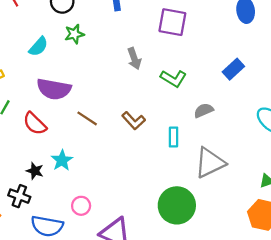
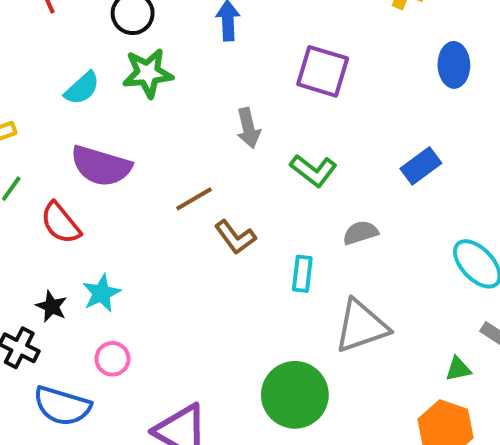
green star: (74, 34) -> (148, 73), size x1.4
brown line: (87, 118) -> (194, 199), moved, turned -70
pink circle: (81, 206) -> (112, 359), moved

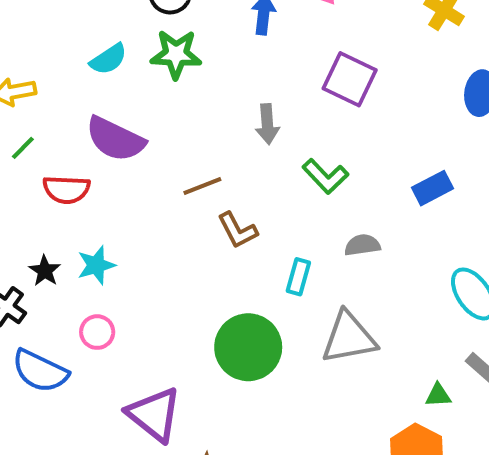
red semicircle: (60, 223) -> (66, 189), turned -57
green circle: (295, 395) -> (248, 347), moved

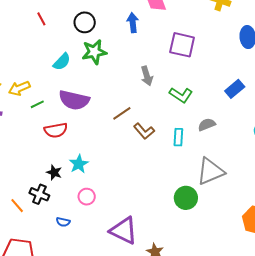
green line: (23, 148) -> (37, 104), moved, turned 32
cyan rectangle: (298, 277) -> (178, 137), moved
green circle: (248, 347) -> (186, 198), moved, size x0.7
blue semicircle: (40, 371) -> (63, 222), size x0.5

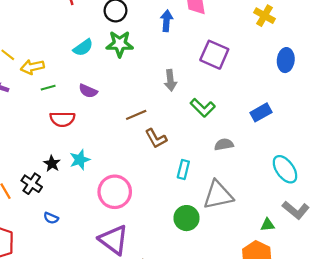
purple semicircle: (74, 100) -> (88, 91), size x0.6
cyan rectangle: (178, 137) -> (183, 170), moved
pink circle: (87, 197) -> (115, 192), moved, size x1.8

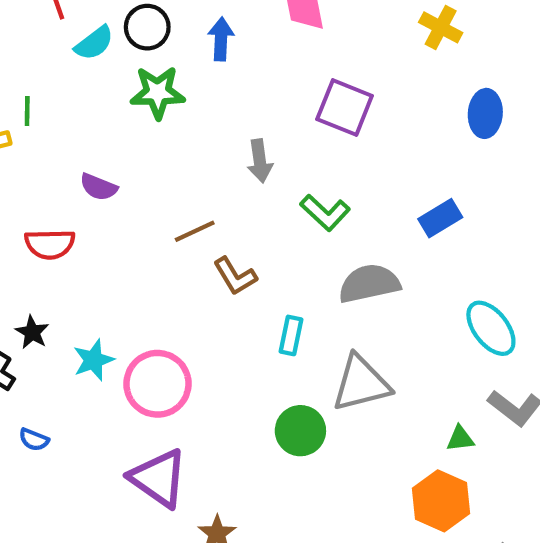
blue arrow: (167, 21) -> (221, 39), moved
cyan semicircle: (83, 48) -> (94, 43), moved
green line: (48, 88) -> (27, 111), moved, turned -72
gray semicircle: (224, 144) -> (369, 284), size x1.6
cyan star: (80, 160) -> (94, 360), moved

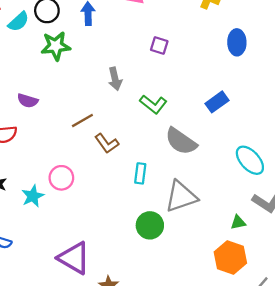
purple square: (345, 107) -> (159, 46), size x0.6
gray semicircle: (369, 284) -> (181, 141), turned -128
pink circle: (157, 384) -> (61, 178), moved, size x0.7

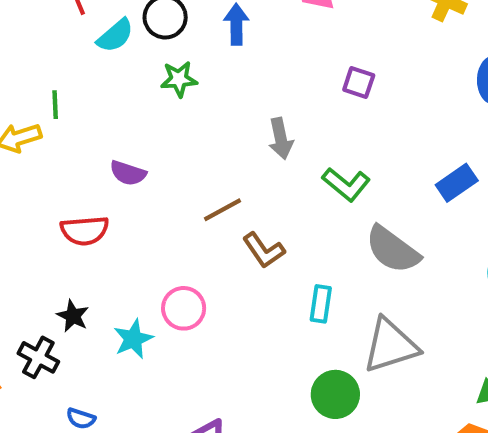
green star: (56, 46) -> (179, 79), size x0.7

